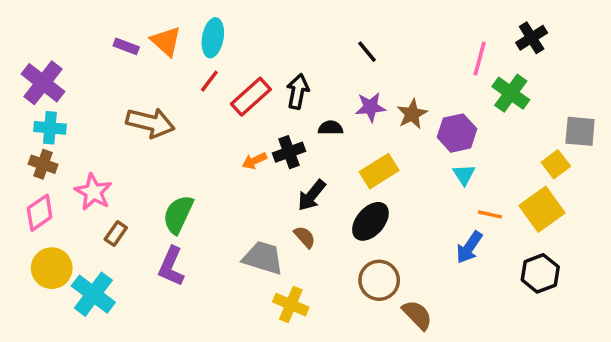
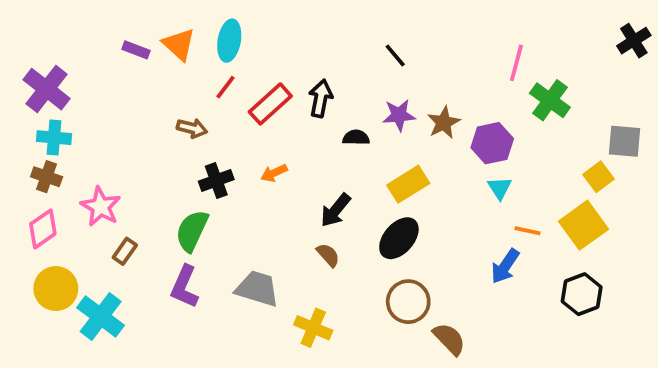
black cross: (532, 38) -> (634, 41), moved
brown arrow: (150, 123) -> (192, 128), moved, size x0.6
black cross: (289, 152) -> (216, 180), moved
gray trapezoid: (263, 258) -> (257, 289), moved

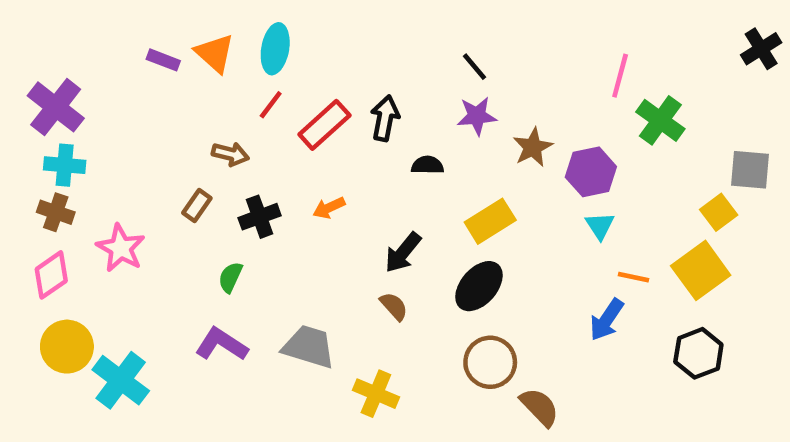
purple star: (399, 115) -> (477, 116), moved
green semicircle: (192, 231) -> (230, 277), size x0.6
brown rectangle: (125, 251) -> (197, 206), moved
purple L-shape: (185, 287) -> (221, 344), turned 99

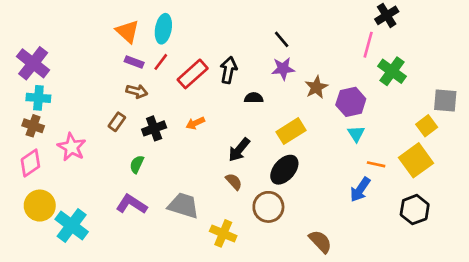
black cross: (761, 49) -> (387, 15), moved
purple rectangle: (163, 60) -> (134, 62), moved
brown circle: (490, 362) -> (268, 207), moved

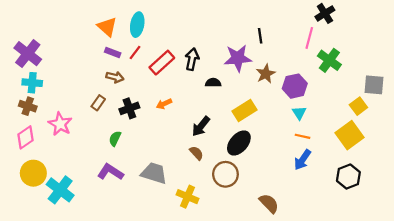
black line: (282, 39) -> (260, 36), moved, turned 32
purple star: (283, 69) -> (238, 58), size x1.4
orange line: (376, 164) -> (303, 136), moved

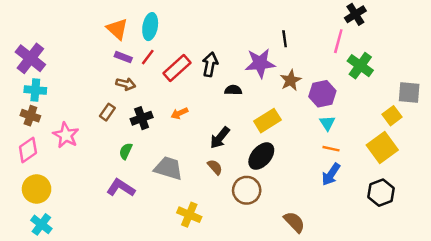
gray trapezoid: (154, 173) -> (168, 168), moved
cyan cross: (60, 190) -> (41, 224), moved, size x0.7
yellow cross: (188, 197) -> (189, 215), moved

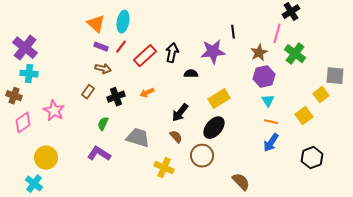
brown star: (291, 80) -> (259, 53), moved
brown cross: (30, 116) -> (14, 96), moved
yellow square: (382, 147) -> (304, 116), moved, size x0.7
yellow circle: (37, 189) -> (46, 158), moved
yellow cross: (189, 215) -> (164, 168), moved

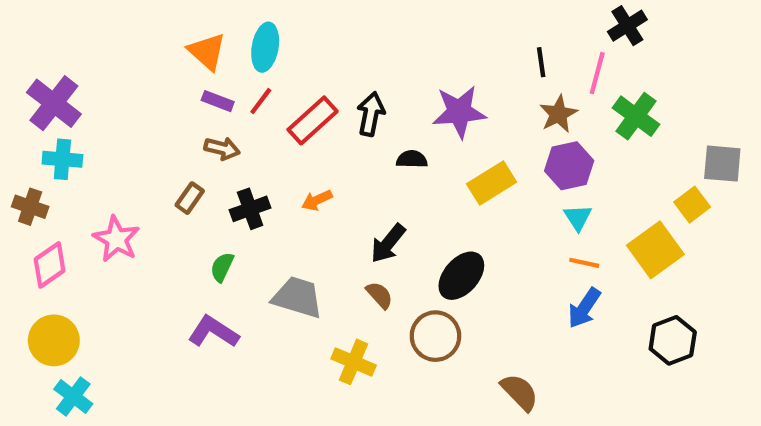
black line: (233, 32) -> (541, 62), moved
yellow rectangle: (219, 99) -> (492, 183), moved
yellow square: (304, 116) -> (655, 250), size x1.4
yellow circle: (46, 158) -> (54, 340), moved

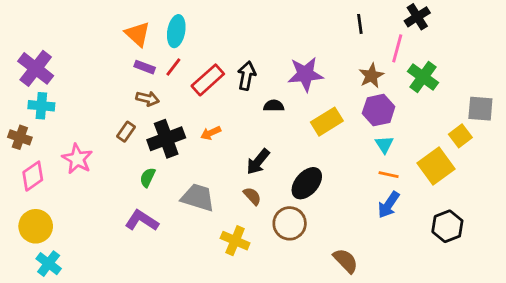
black line: (541, 62) -> (360, 24), moved
black cross: (250, 209) -> (166, 139), size x1.4

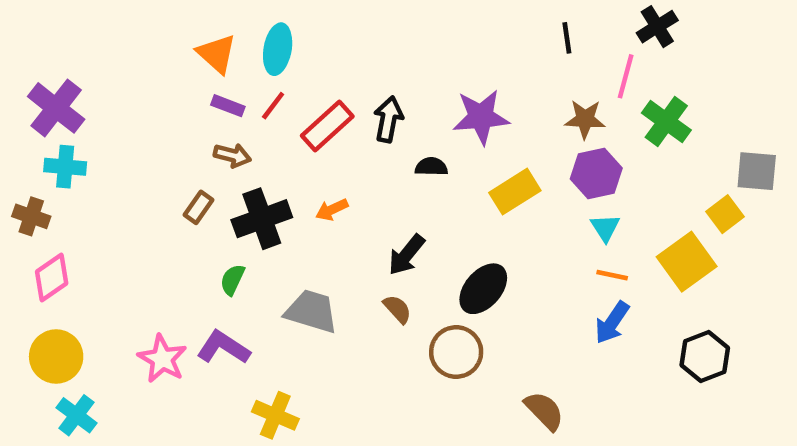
brown star: (371, 76) -> (585, 119), turned 30
pink star: (77, 159) -> (162, 359), moved
yellow cross: (235, 241) -> (275, 415), moved

